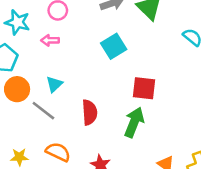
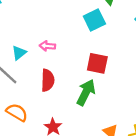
pink arrow: (50, 40) -> (47, 46), moved
cyan square: (114, 46) -> (94, 20), moved

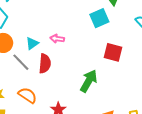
red square: (97, 63) -> (113, 52), moved
red semicircle: (48, 80) -> (45, 64), moved

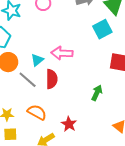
pink arrow: (57, 39) -> (62, 53), size x1.5
green arrow: (89, 81) -> (97, 93), size x0.7

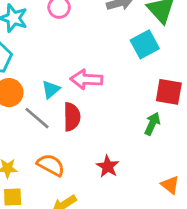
green arrow: (97, 93) -> (152, 124), moved
red star: (69, 124) -> (108, 166), moved

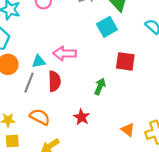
cyan triangle: (51, 89) -> (39, 61), turned 32
gray line: (37, 118) -> (29, 83), turned 72
green arrow: (152, 124) -> (100, 86), moved

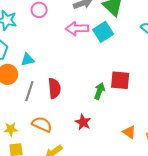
pink arrow: (65, 53) -> (77, 28), moved
cyan triangle: (39, 61) -> (28, 60), moved
red square: (125, 61) -> (120, 80), moved

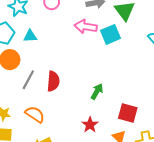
cyan triangle: (28, 60) -> (30, 36), moved
red square: (120, 80) -> (128, 113), moved
red star: (83, 122) -> (90, 125), moved

